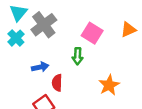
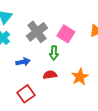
gray cross: (44, 25) -> (37, 32), moved
red semicircle: (57, 83) -> (50, 75), moved, turned 80

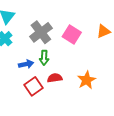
green arrow: (54, 53) -> (44, 58), moved
red square: (26, 94) -> (34, 86), moved

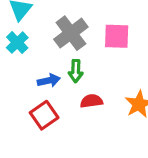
pink square: (72, 34) -> (117, 36), turned -30
red square: (34, 86) -> (44, 115), moved

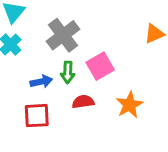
pink square: (117, 36) -> (100, 66), moved, turned -32
red square: (44, 115) -> (37, 116), turned 32

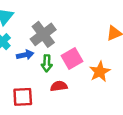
blue arrow: (41, 82) -> (25, 55), moved
orange star: (129, 105) -> (100, 72), moved

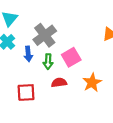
blue arrow: (25, 55) -> (28, 54), turned 96
orange star: (100, 72) -> (92, 83), moved

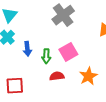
gray cross: (45, 35) -> (63, 15), moved
red square: (26, 92) -> (15, 86), moved

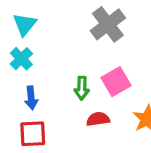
blue arrow: (27, 49) -> (31, 98), moved

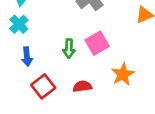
red semicircle: (98, 119) -> (82, 86), moved
red square: (33, 134) -> (43, 86), moved, turned -35

